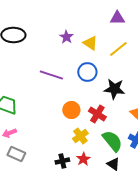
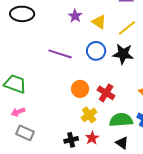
black star: (114, 89) -> (123, 54), moved
green semicircle: (112, 141) -> (121, 120), turned -55

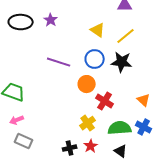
purple star: (75, 16) -> (51, 20), moved
orange circle: (80, 89) -> (87, 84), moved

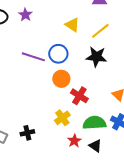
blue circle: (95, 59) -> (58, 54), moved
red star: (91, 146) -> (74, 141), moved
black cross: (70, 148) -> (27, 133), moved

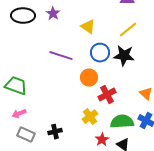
yellow triangle: (72, 25) -> (88, 27), moved
blue circle: (58, 54) -> (100, 53), moved
red cross: (79, 96) -> (107, 95), turned 30

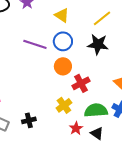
blue circle: (100, 53) -> (63, 41), moved

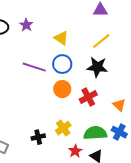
red cross: (81, 83) -> (88, 97), moved
black cross: (29, 120) -> (38, 137), moved

